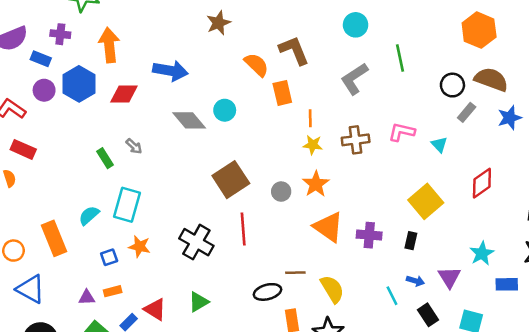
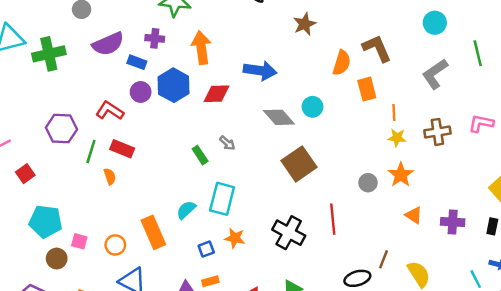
orange semicircle: (256, 65) -> (342, 63), turned 65
brown square: (231, 180) -> (299, 164), moved
orange triangle: (328, 227) -> (414, 215), size x0.6
brown line: (295, 273) -> (383, 259), turned -66

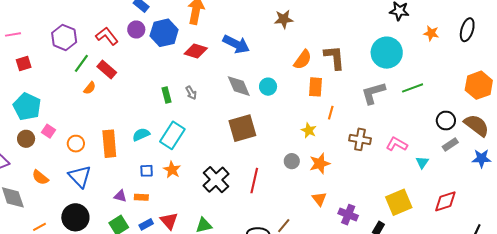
cyan circle: (435, 23) -> (387, 53), size x1.6
green line: (478, 53) -> (413, 88), turned 65
yellow star: (397, 138) -> (309, 130), moved
orange semicircle: (110, 176) -> (90, 88), turned 40

